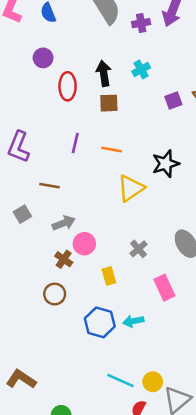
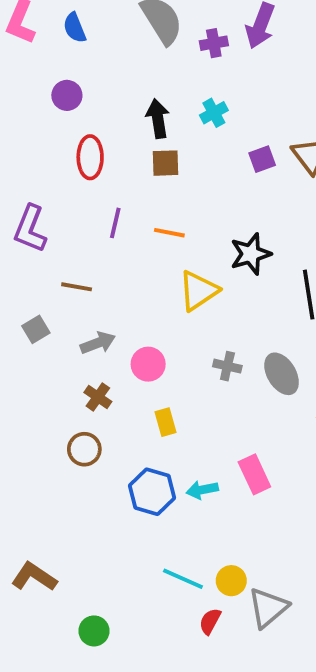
red ellipse: (68, 86) -> (90, 157), moved
pink circle: (84, 244) -> (148, 364), moved
gray cross: (139, 249) -> (227, 366), moved, turned -36
pink rectangle: (164, 288) -> (254, 474), moved

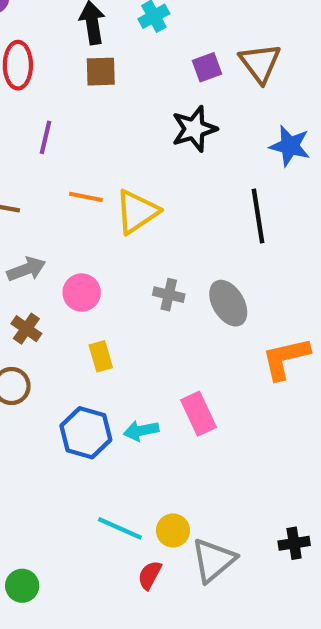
orange line: (169, 233) -> (86, 197), moved
black star: (251, 254) -> (194, 129), moved

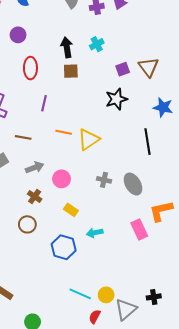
yellow rectangle: (101, 356) -> (71, 210), turned -40
pink rectangle: (198, 414) -> (139, 230), moved
cyan arrow: (141, 431) -> (95, 233), moved
black cross: (294, 543) -> (154, 297), moved

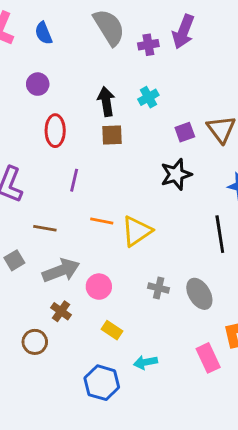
gray arrow: (35, 167) -> (61, 271), size x1.4
brown circle: (27, 224) -> (35, 342), moved

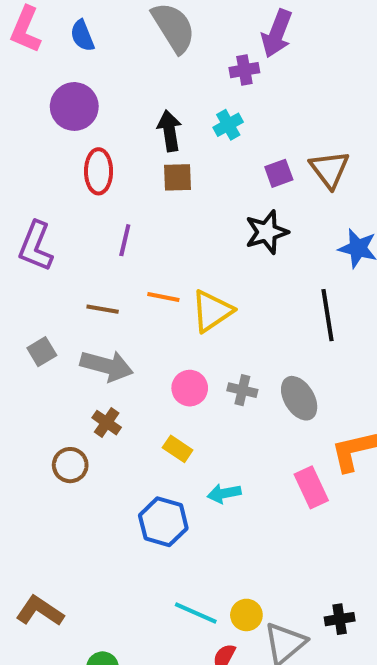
purple cross: (148, 45) -> (244, 70), moved
purple circle: (38, 84) -> (74, 106), size x1.5
brown line: (45, 228) -> (103, 309), moved
gray arrow: (61, 271) -> (107, 366), turned 36
pink circle: (99, 287) -> (190, 388), moved

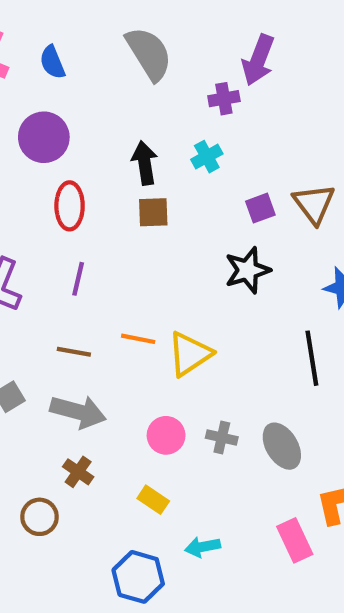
purple line: (125, 240) -> (78, 279), moved

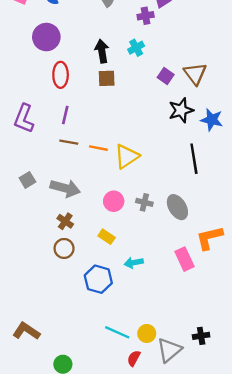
purple square: (260, 208) -> (166, 76), turned -35
black star: (248, 270) -> (181, 110), moved
brown line: (74, 352) -> (69, 142), moved
brown circle: (40, 517) -> (64, 248), moved

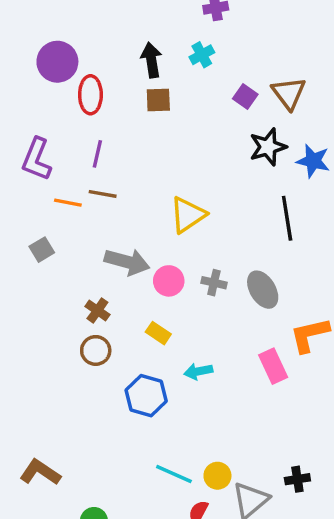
purple circle: (46, 37) -> (57, 62), moved
orange line: (98, 148) -> (68, 203), moved
gray arrow: (65, 188) -> (127, 262), moved

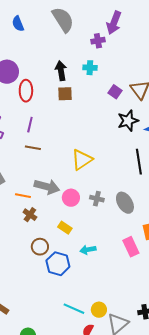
cyan cross: (202, 55) -> (90, 68), turned 32
orange line: (68, 203) -> (23, 196), moved
brown circle: (96, 350) -> (40, 247), moved

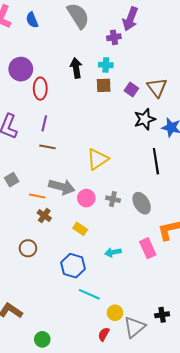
brown square: (65, 94) -> (104, 85), moved
brown circle: (40, 247) -> (28, 248), moved
cyan arrow: (88, 250) -> (113, 252), moved
cyan line: (74, 309) -> (89, 294), moved

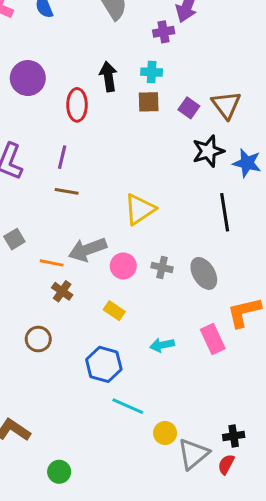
red ellipse: (40, 89) -> (77, 105), moved
gray arrow: (62, 187) -> (87, 250), turned 145
red semicircle: (104, 334) -> (226, 464), moved

